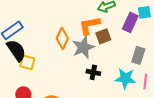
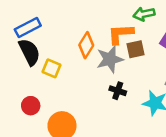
yellow square: (27, 62) -> (52, 68), moved

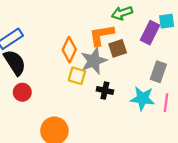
yellow square: (52, 68) -> (77, 76), moved
red circle: (31, 106) -> (22, 92), moved

